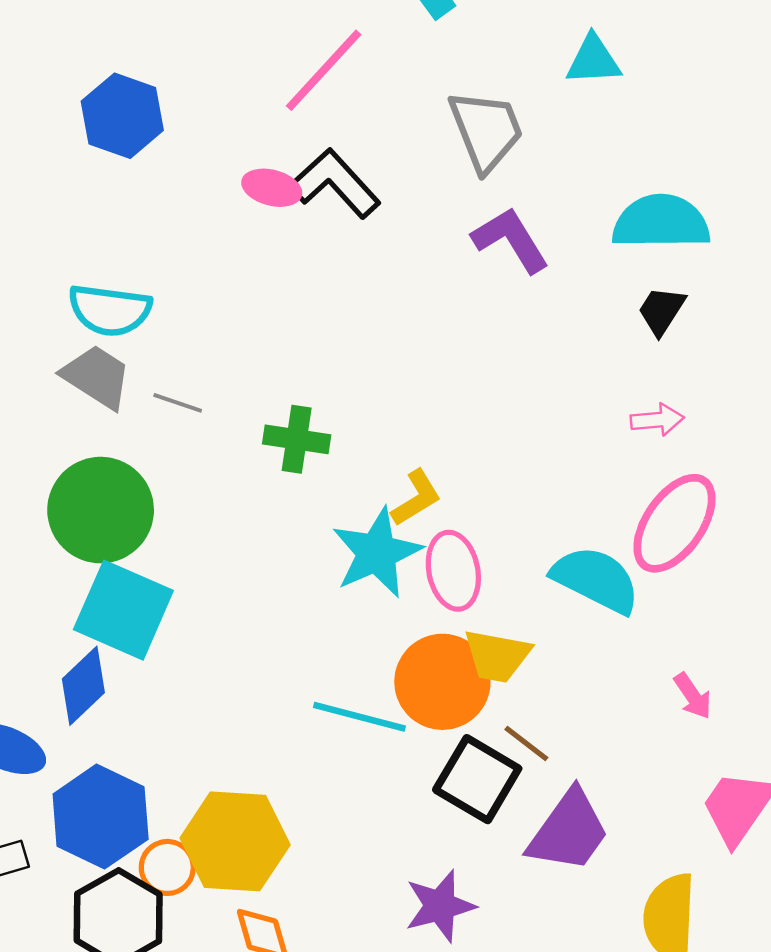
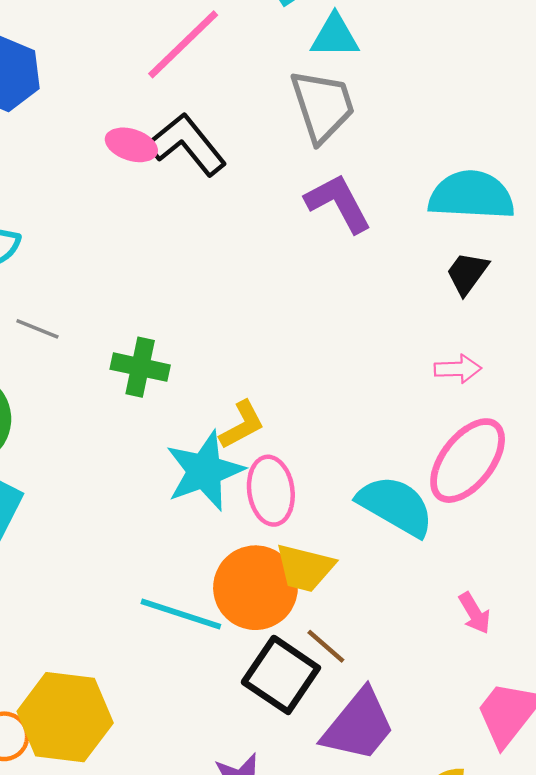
cyan triangle: (593, 60) -> (335, 36), moved

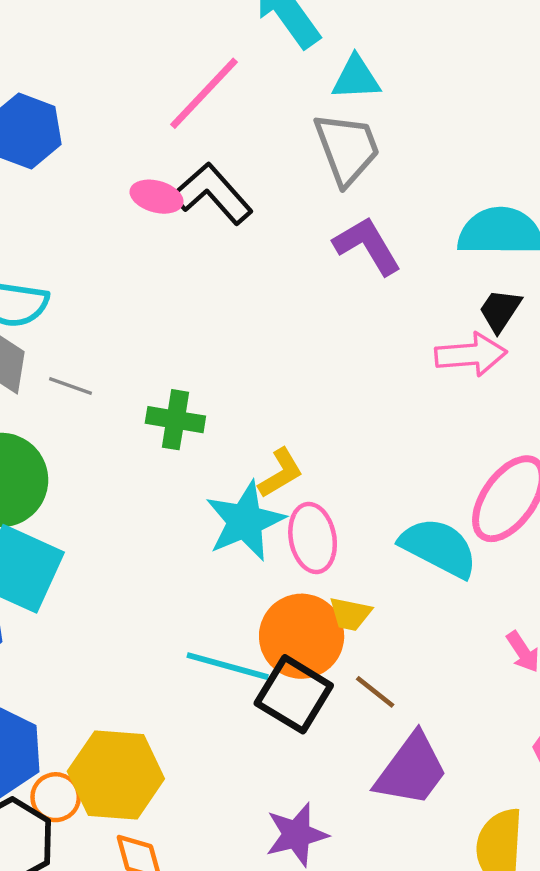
pink arrow: (458, 369) -> (471, 354), moved, size x1.5
yellow trapezoid: (305, 568) -> (350, 614), size x0.7
black square: (281, 675) -> (294, 694), moved

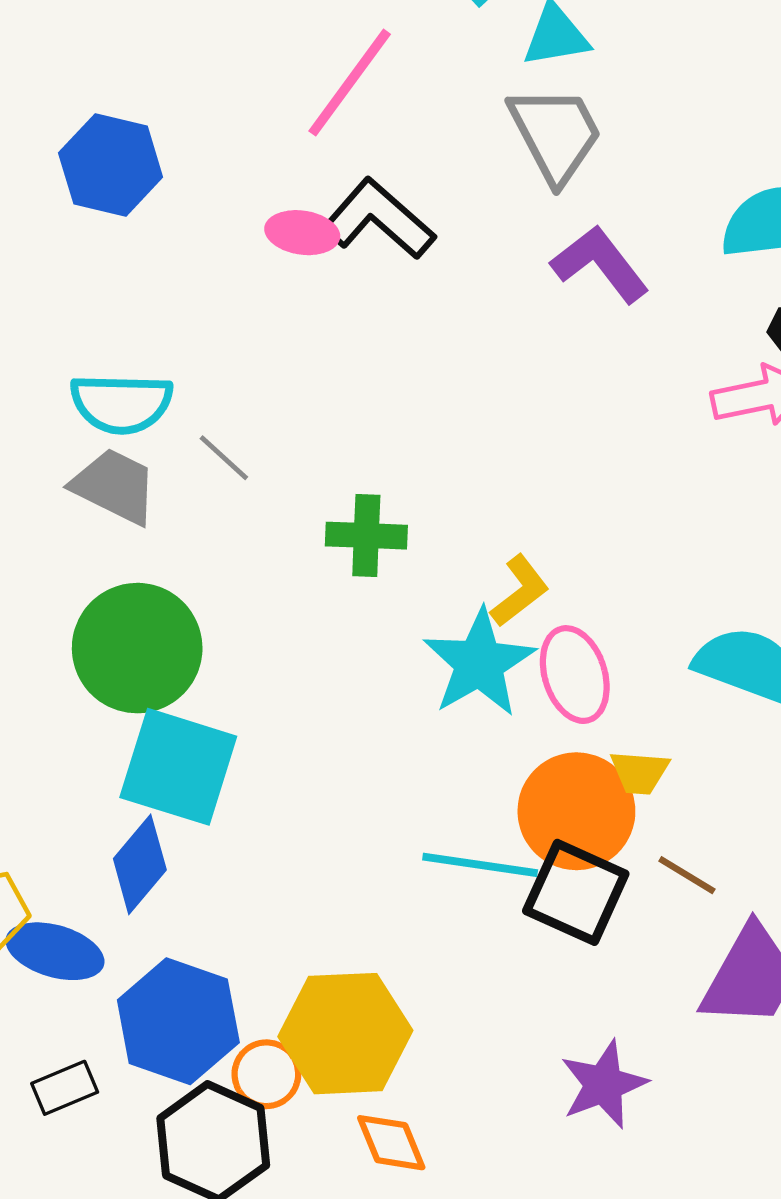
gray line: (71, 386) -> (224, 458), moved, turned 30

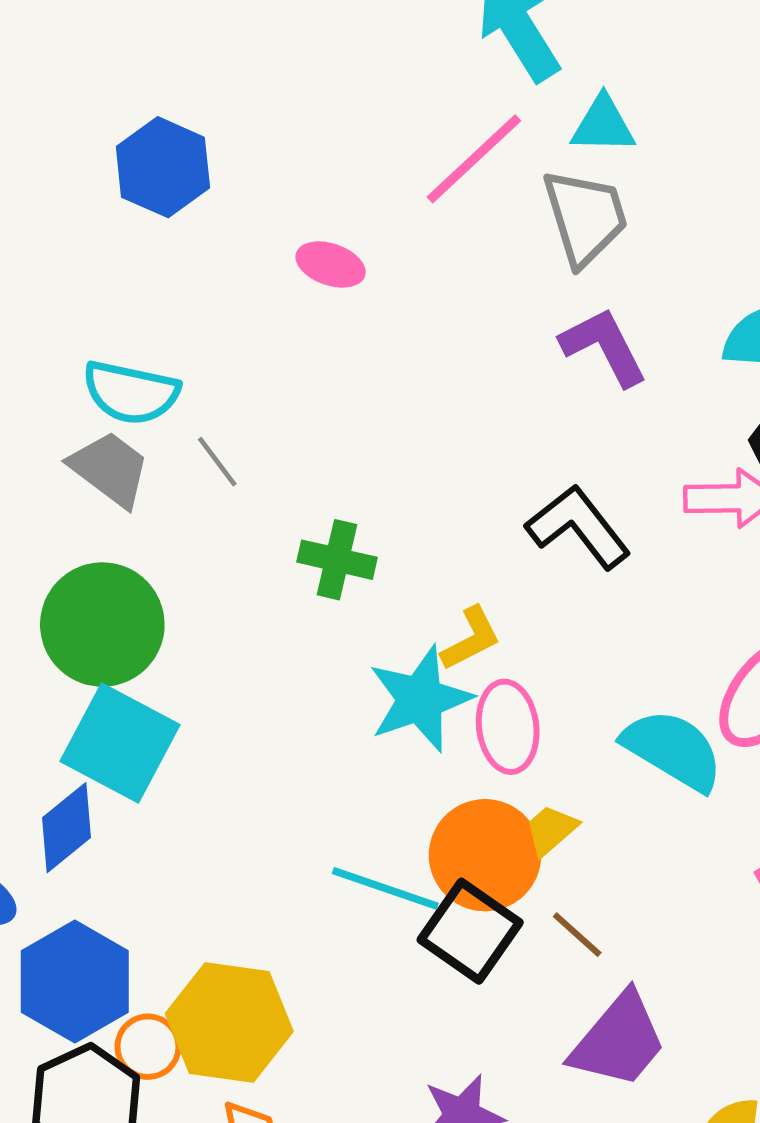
pink line: (350, 83) -> (474, 159), moved
black L-shape: (378, 219) -> (578, 527), moved
yellow trapezoid: (640, 772) -> (551, 830), turned 124

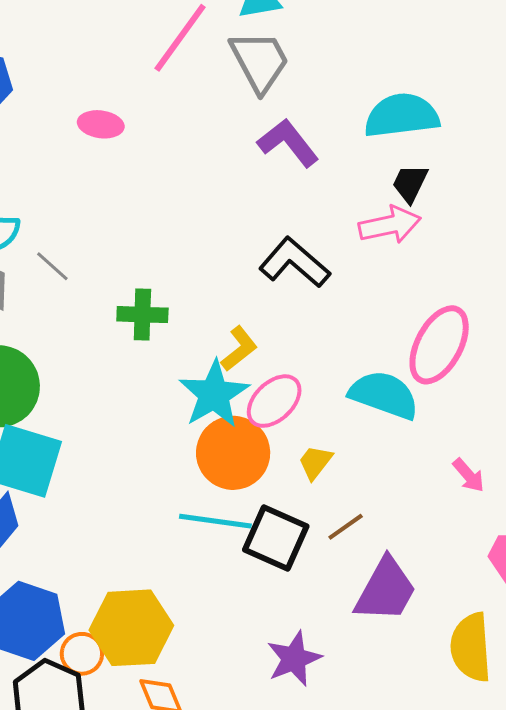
pink ellipse: (508, 727) -> (274, 401), turned 64
orange circle: (485, 855) -> (233, 453), moved
brown line: (577, 935) -> (346, 527), turned -66

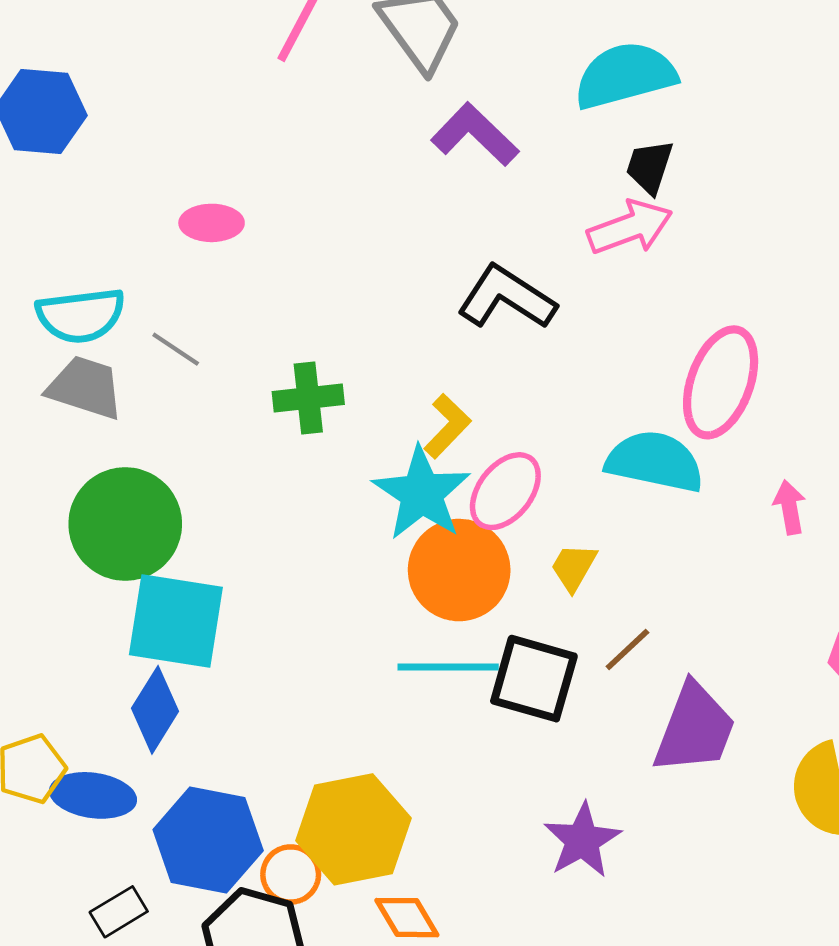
pink ellipse: (101, 124) -> (212, 223), moved
pink arrow: (469, 475) -> (790, 507), moved, turned -141

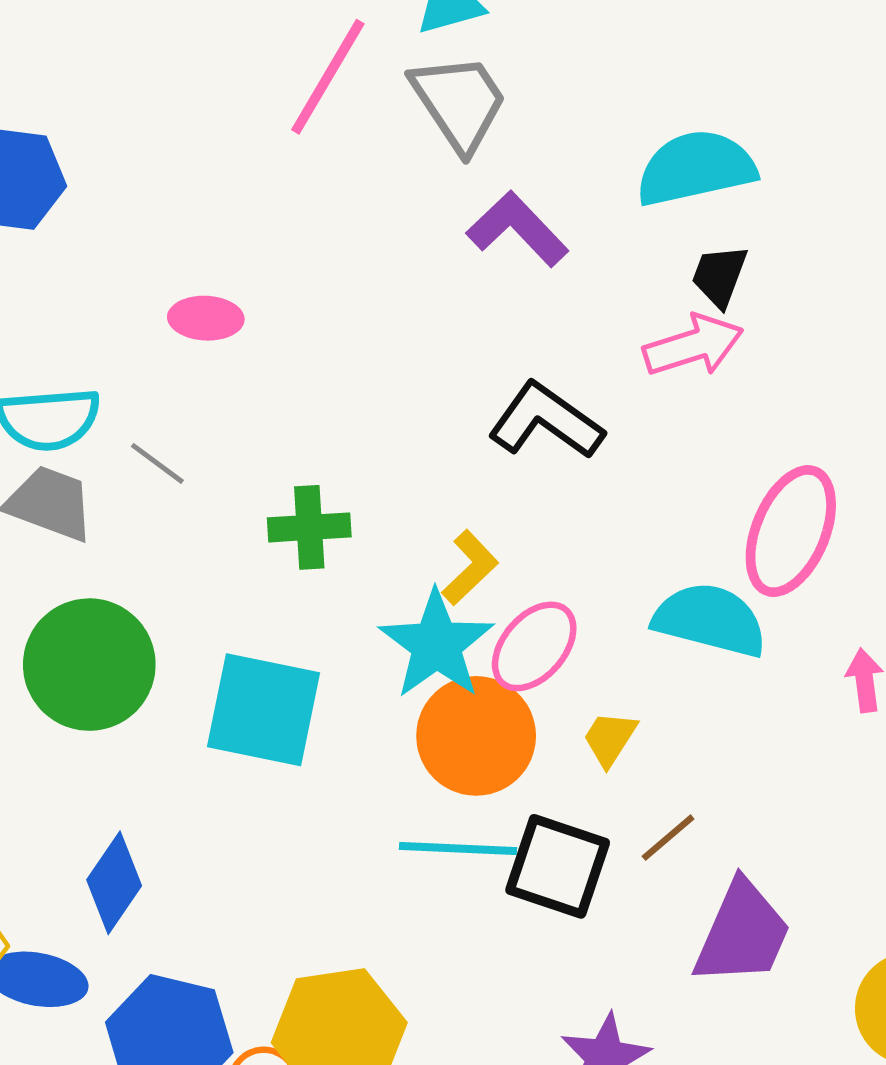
cyan square: (176, 621) -> (263, 710), moved

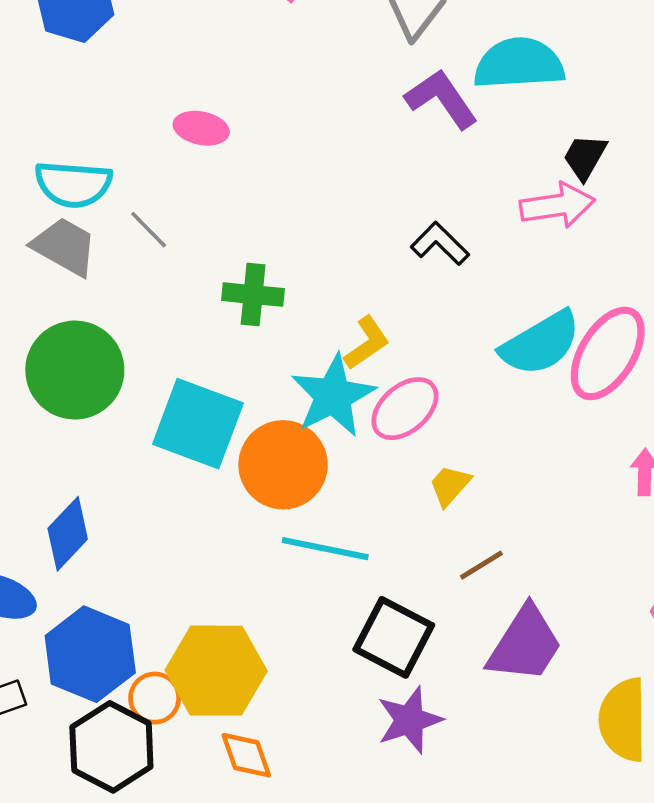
cyan semicircle: (696, 168) -> (519, 64), moved
black L-shape: (546, 421) -> (440, 244), size x0.7
cyan semicircle: (710, 620) -> (541, 343), moved, turned 126
orange circle: (476, 736) -> (283, 465), moved
black square: (558, 866) -> (394, 637), moved

